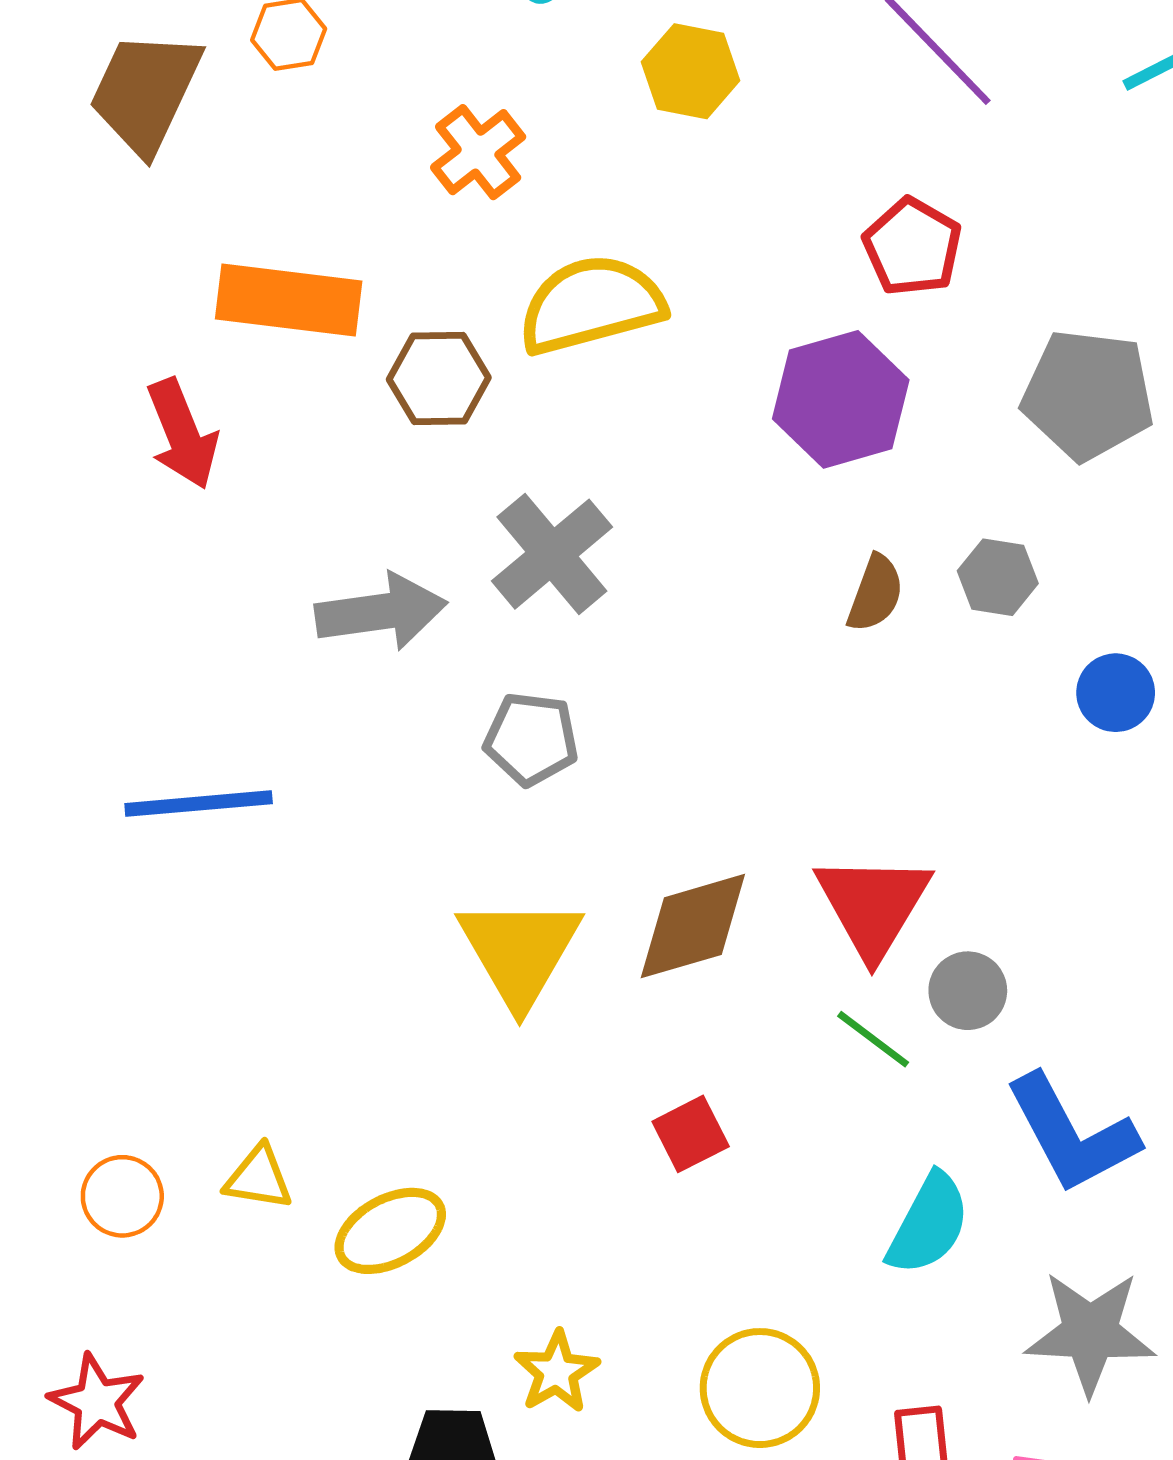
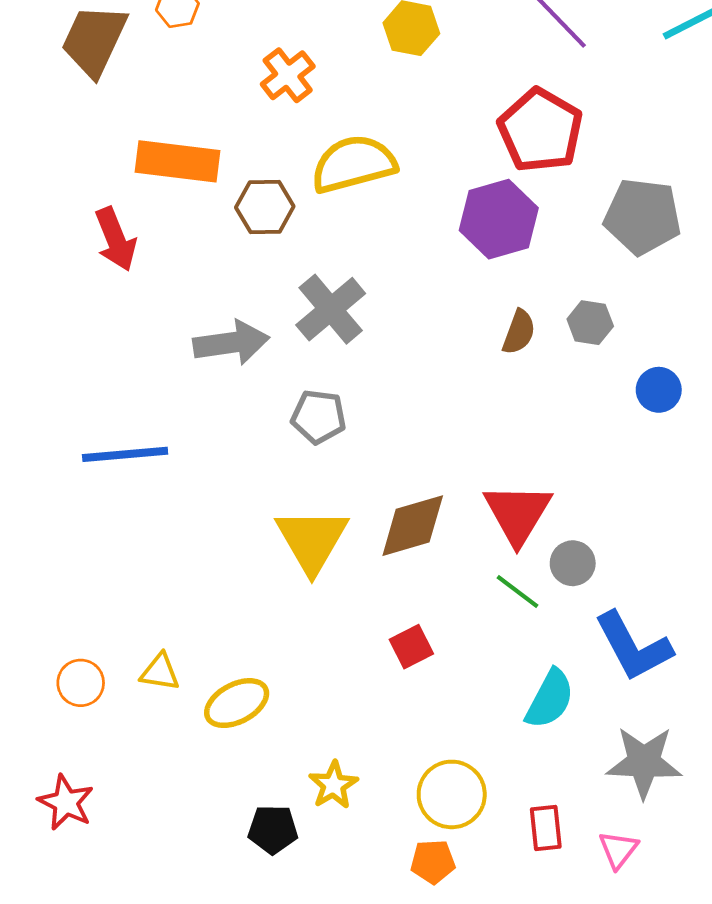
red pentagon: (912, 247) -> (540, 130), size x1.5

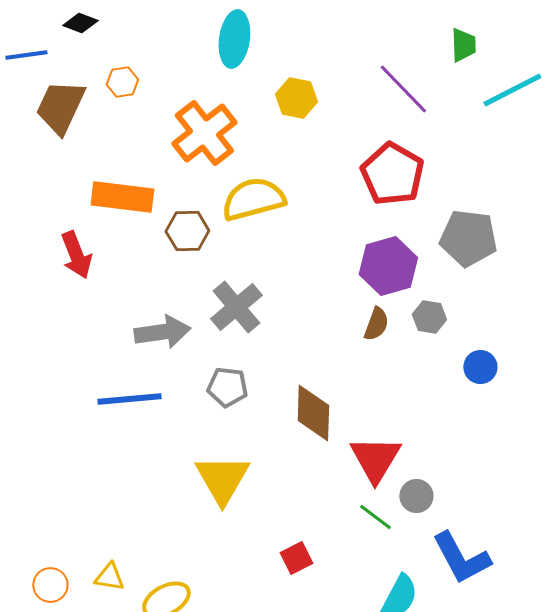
orange cross: (288, 75) -> (204, 133), size x1.6
purple hexagon: (499, 219) -> (388, 266), moved
blue line: (125, 454) -> (129, 399), moved
brown diamond: (413, 526) -> (313, 413), moved, turned -72

